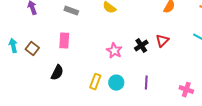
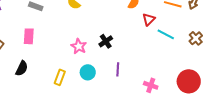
red triangle: (162, 41) -> (149, 19), moved
cyan circle: (116, 83) -> (88, 72), moved
purple line: (146, 83) -> (118, 69), moved

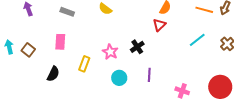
red triangle: (149, 19) -> (159, 25), moved
cyan line: (166, 34) -> (197, 40), turned -66
yellow rectangle: (60, 77) -> (84, 64), moved

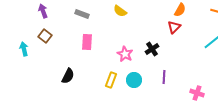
pink rectangle: (60, 42) -> (87, 42), moved
brown square: (28, 50) -> (45, 36), moved
yellow rectangle: (84, 64) -> (111, 80), moved

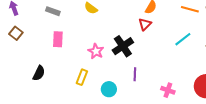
black cross: (152, 49) -> (123, 46), size x1.5
cyan circle: (134, 80) -> (109, 89), moved

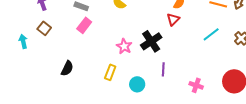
pink rectangle: (58, 39) -> (84, 25), moved, turned 35

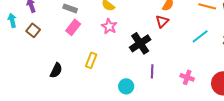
cyan arrow: (23, 41) -> (12, 20), moved
pink star: (124, 46) -> (109, 26), moved
yellow rectangle: (110, 72) -> (91, 60), moved
pink cross: (196, 85) -> (187, 77), moved

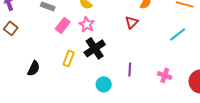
red triangle: (162, 21) -> (132, 22), moved
pink rectangle: (73, 27) -> (63, 25), moved
black cross: (140, 43) -> (95, 48), moved

